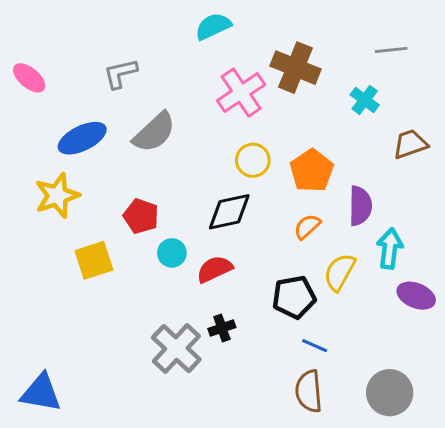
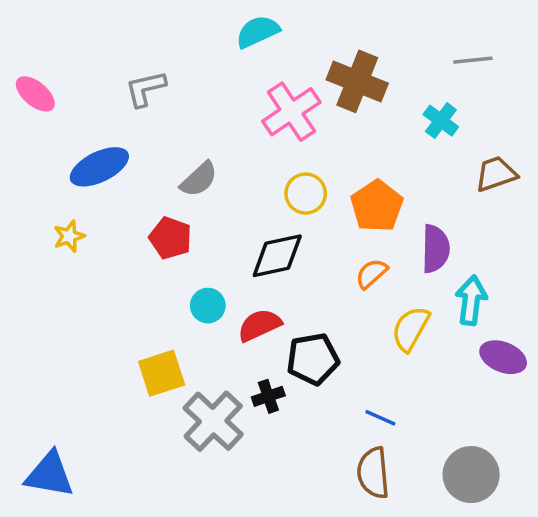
gray semicircle: (154, 132) -> (199, 179), moved, size x0.7
yellow star: (57, 196) -> (69, 236), size x0.6
red pentagon: (141, 216) -> (170, 238), moved
yellow square: (94, 260) -> (162, 373), moved
black pentagon: (294, 297) -> (313, 359), moved

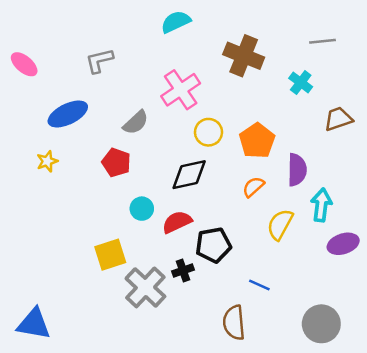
pink cross: (291, 112) -> (181, 90), moved
purple ellipse: (503, 357) -> (343, 244), turned -40
brown semicircle: (373, 473) -> (234, 323), moved

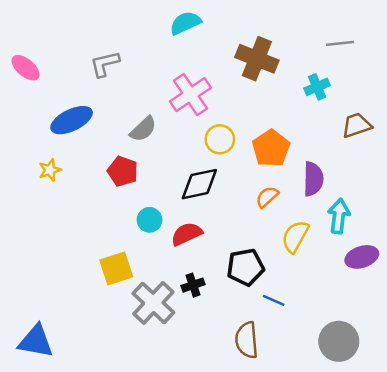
cyan cross: (301, 82) -> (317, 87), turned 30
black pentagon: (213, 245) -> (245, 267), moved

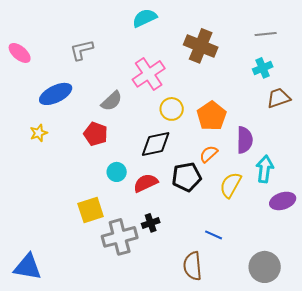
cyan cross: (317, 87) -> (263, 68), moved
black pentagon: (245, 267) -> (187, 177), moved
gray cross: (153, 303) -> (120, 237), turned 32

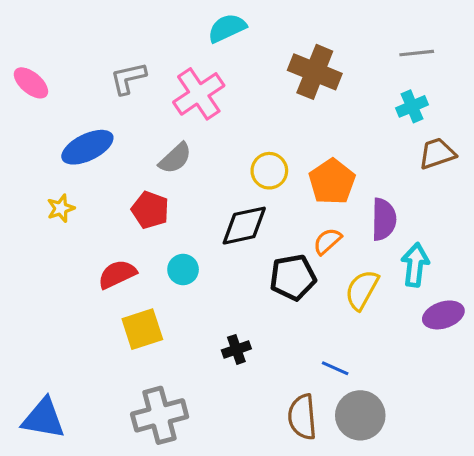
pink cross: (149, 74) -> (199, 94), moved
red semicircle: (146, 183) -> (117, 274), moved
gray cross: (120, 237) -> (160, 415), moved
gray circle: (265, 267) -> (360, 415), moved

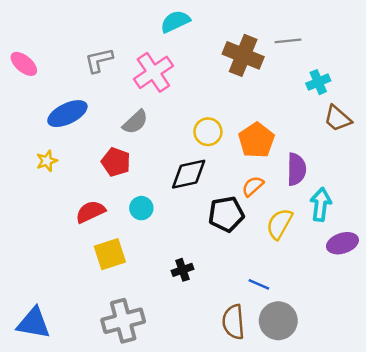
gray line: (417, 53) -> (288, 41), moved
brown trapezoid: (437, 153) -> (338, 118), turned -120

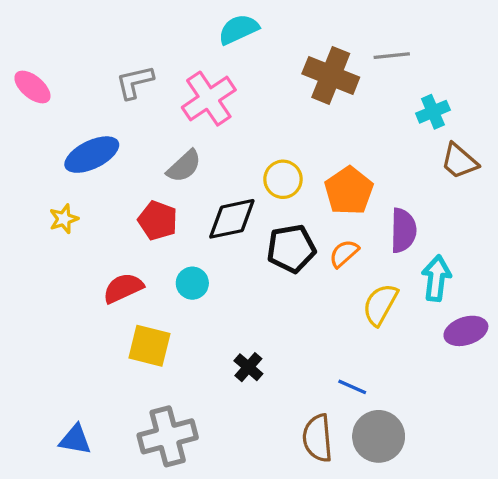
black diamond: (189, 174) -> (232, 219), moved
black pentagon: (226, 214) -> (291, 249), moved
yellow square: (110, 254) -> (149, 346), turned 32
black cross: (183, 270) -> (248, 367), turned -30
blue triangle: (34, 323) -> (75, 440), moved, size x0.7

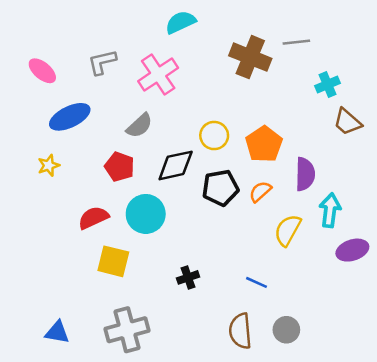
pink ellipse: (32, 87) -> (42, 71), moved
cyan circle: (192, 283) -> (146, 214), size x1.6
black cross: (248, 367) -> (188, 277), turned 30
blue line: (352, 387) -> (256, 282), moved
gray circle: (379, 436) -> (286, 330), size x0.7

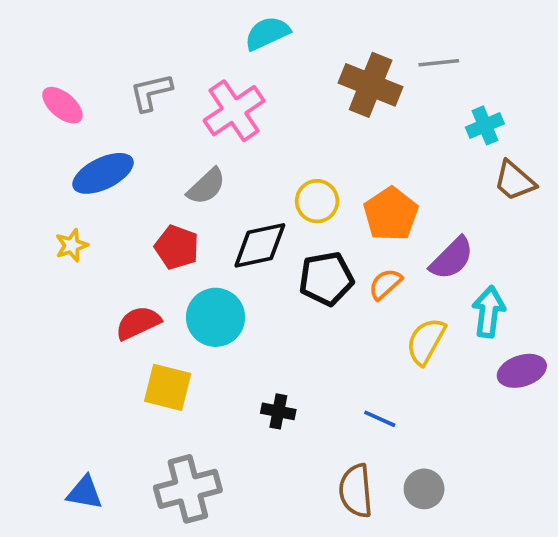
purple semicircle: (305, 174) -> (452, 258), turned 44
black cross: (188, 277) -> (278, 411), turned 30

